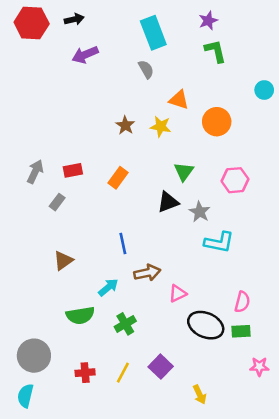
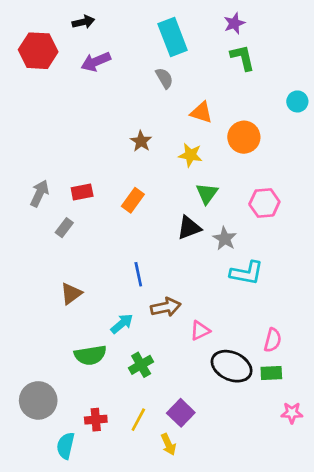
red hexagon: (32, 23) -> (38, 51), moved
yellow star: (161, 127) -> (190, 155), moved
yellow arrow: (200, 395) -> (168, 444), moved
cyan semicircle: (25, 396) -> (66, 446), moved

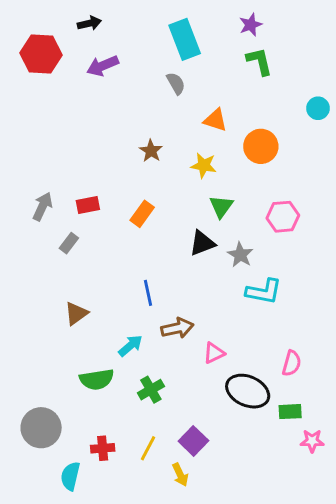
green rectangle: (271, 373) -> (290, 412), moved

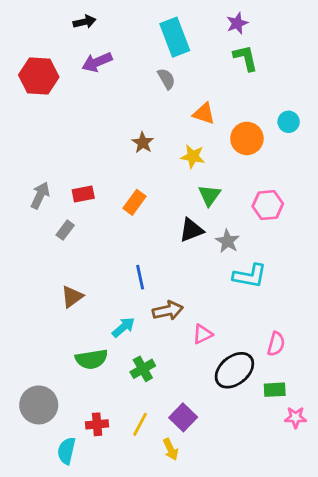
red hexagon: (41, 54) -> (39, 76), moved
cyan circle: (318, 108) -> (289, 122), moved
black ellipse: (248, 391) -> (234, 370), turned -63

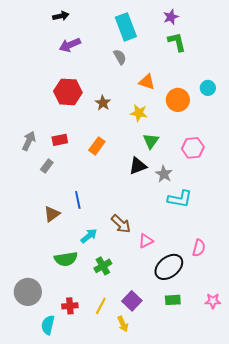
red hexagon: (39, 76) -> (68, 92), moved
blue line: (140, 277) -> (78, 200), moved
brown arrow: (168, 311) -> (121, 224), turned 55
green rectangle: (275, 390) -> (173, 300), moved

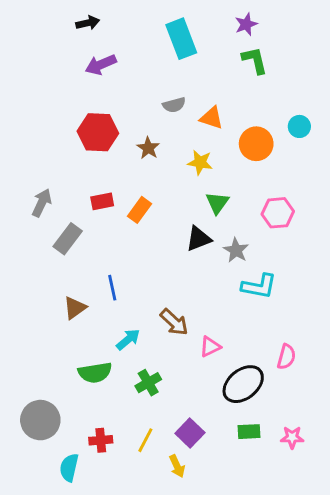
gray semicircle: (120, 57) -> (174, 105), moved, turned 105
red rectangle: (60, 140) -> (102, 201), moved
gray rectangle: (47, 166) -> (68, 239), size x1.5
pink star: (213, 301) -> (292, 437), moved

